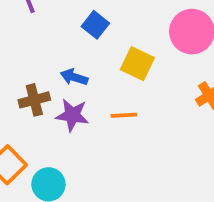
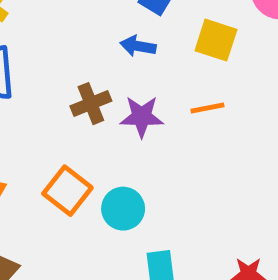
blue arrow: (74, 77) -> (138, 46), moved

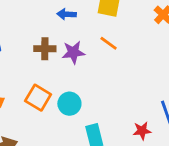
brown cross: (91, 104) -> (45, 49), turned 30
orange line: (207, 108) -> (109, 43), turned 54

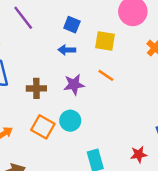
brown cross: (45, 49) -> (36, 88), moved
cyan circle: (69, 104) -> (70, 121), moved

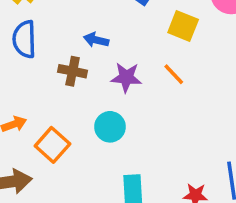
blue arrow: (67, 50) -> (96, 40), moved
orange square: (43, 127) -> (52, 145), moved

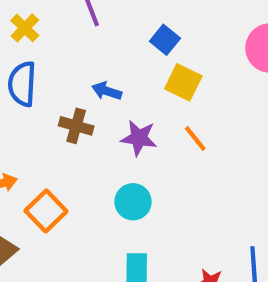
yellow square: (183, 26) -> (183, 82), moved
cyan circle: (110, 127) -> (133, 202), moved

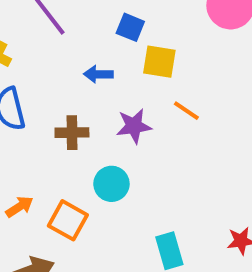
blue arrow: (107, 91) -> (98, 74), moved
cyan circle: (133, 202) -> (111, 184), moved

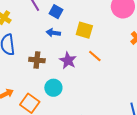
blue square: (130, 27) -> (56, 12), moved
purple star: (134, 126) -> (68, 60), turned 30

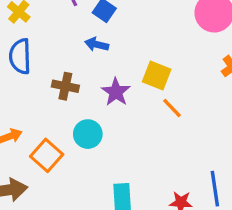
yellow square: (84, 30) -> (157, 75), moved
orange line: (95, 56) -> (172, 108), moved

